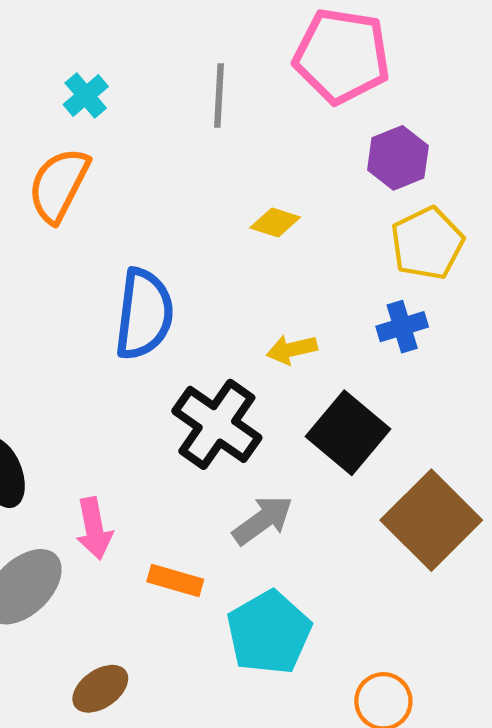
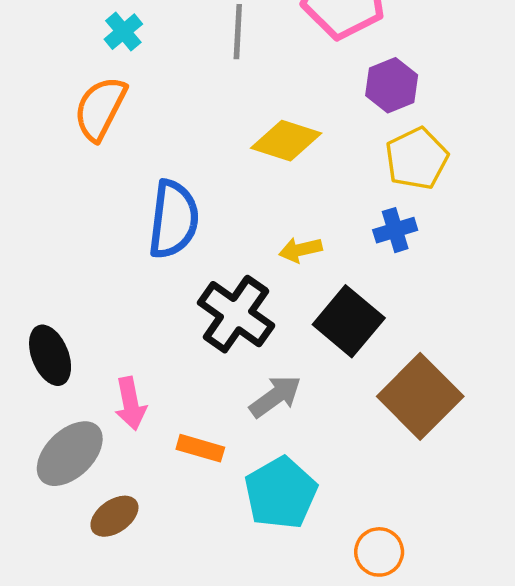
yellow diamond: (275, 222) -> (286, 141), size x1.6
brown ellipse: (100, 689) -> (114, 516), moved

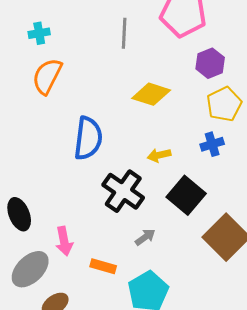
cyan cross: (123, 32) -> (39, 33), moved, turned 30
gray arrow: (275, 396) -> (145, 237), size x0.7

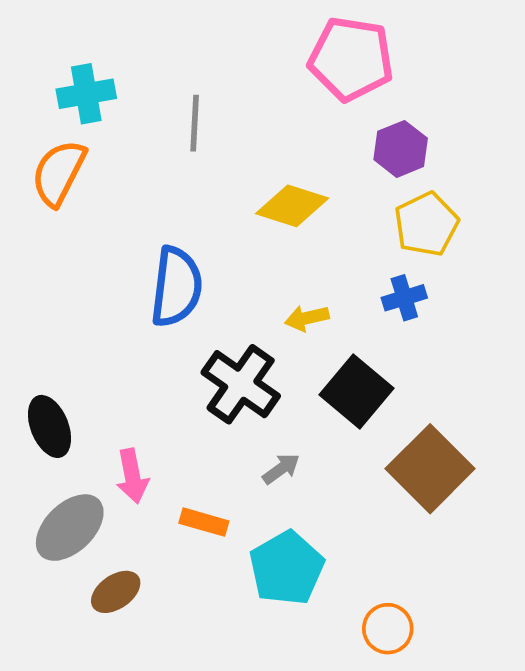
cyan cross: (39, 33) -> (86, 94), size x1.4
gray line: (124, 33) -> (195, 123), moved
orange semicircle: (47, 76) -> (59, 173), moved

